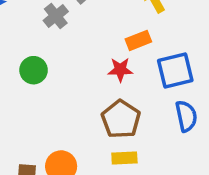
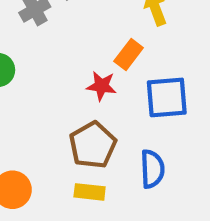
orange rectangle: (138, 40) -> (129, 55), turned -40
blue semicircle: (186, 116) -> (152, 169), moved

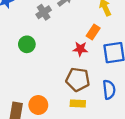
brown pentagon: (93, 145) -> (78, 79), turned -30

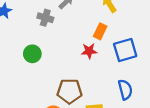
gray cross: (44, 12) -> (45, 18), turned -32
brown pentagon: (78, 79) -> (70, 91), moved

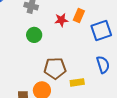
red star: (89, 51) -> (61, 20), moved
green circle: (32, 54) -> (34, 35), moved

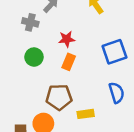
orange rectangle: (79, 16) -> (69, 62), moved

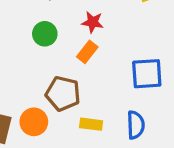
blue square: (114, 52) -> (147, 74), moved
blue semicircle: (117, 93) -> (136, 125), moved

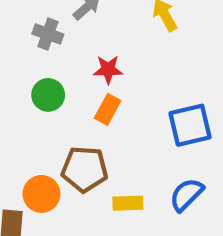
orange circle: (34, 122) -> (41, 194), moved
blue semicircle: (136, 125) -> (186, 195), turned -124

